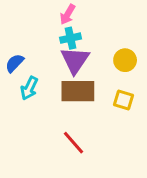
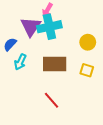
cyan cross: (71, 38) -> (49, 27), size x1.6
purple triangle: (75, 60) -> (31, 27), moved

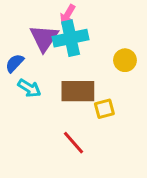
cyan arrow: (20, 62) -> (29, 88), turned -84
yellow square: (87, 70) -> (104, 109), moved, turned -32

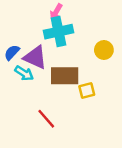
purple triangle: (44, 38) -> (35, 57), moved, turned -40
red line: (73, 143) -> (46, 119), moved

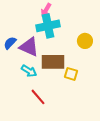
cyan arrow: (24, 73) -> (29, 71), moved
yellow square: (87, 90) -> (71, 74), turned 32

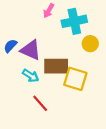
cyan cross: (48, 26) -> (74, 21), moved
yellow square: (71, 74) -> (75, 79), size x1.6

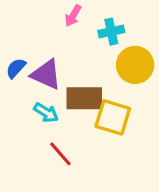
cyan cross: (74, 21) -> (111, 32), size x0.7
yellow circle: (90, 44) -> (135, 65), size x1.5

